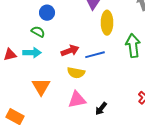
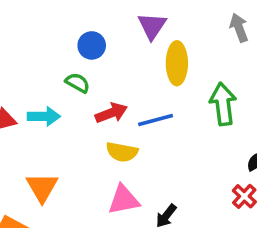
blue circle: (47, 13) -> (92, 45), moved
green semicircle: (38, 32) -> (78, 83), moved
orange triangle: (41, 87) -> (42, 187), moved

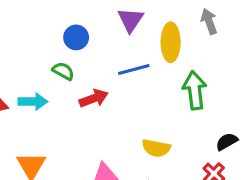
yellow ellipse: (177, 63) -> (171, 42), moved
blue line: (156, 120) -> (134, 69), moved
yellow semicircle: (122, 152) -> (156, 148), moved

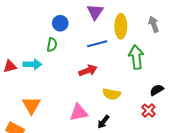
gray arrow: (209, 21) -> (154, 24), moved
green semicircle: (63, 71) -> (52, 45), turned 72
red arrow: (94, 98) -> (88, 70), moved

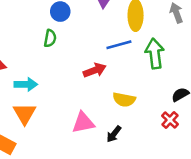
blue line: (97, 44) -> (119, 45), moved
cyan arrow: (32, 64) -> (26, 84), moved

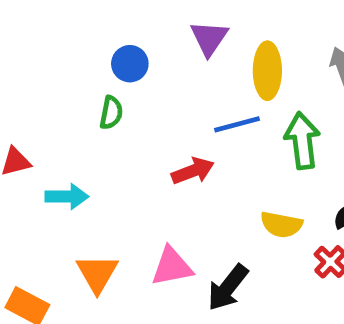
yellow semicircle: (124, 100) -> (281, 225), moved
orange triangle: (25, 114) -> (97, 273), moved
black arrow: (114, 134) -> (228, 287), size x1.5

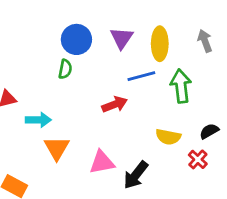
purple triangle: (209, 38) -> (122, 38), moved
blue circle: (130, 64) -> (76, 39), size x1.4
orange triangle: (97, 273) -> (57, 148), moved

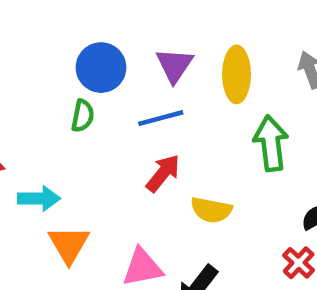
blue line: (141, 76) -> (161, 118), moved
red arrow: (115, 104) -> (163, 173), turned -30
yellow semicircle: (168, 137) -> (211, 210), moved

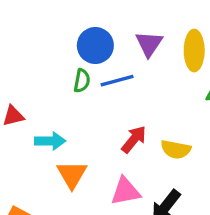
blue line: (161, 118) -> (117, 81), moved
red arrow: (163, 173) -> (134, 139), moved

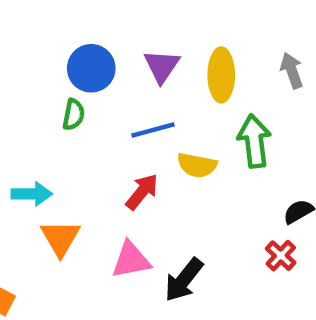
blue line: (117, 81) -> (153, 130), moved
yellow semicircle: (176, 149) -> (197, 165), moved

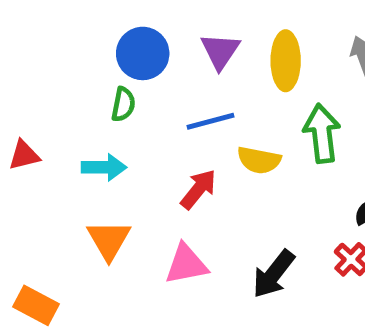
cyan arrow: (32, 194) -> (104, 167), moved
black arrow: (184, 280) -> (273, 274), moved

